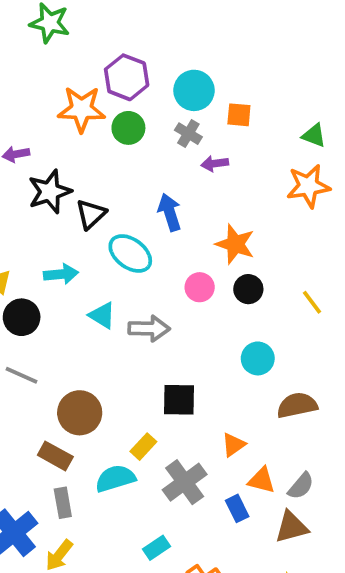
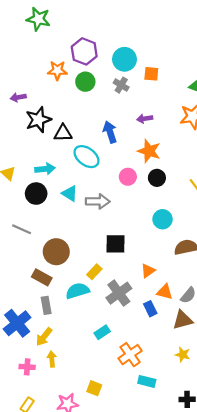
orange star: (82, 109) -> (57, 70), size x0.7
purple arrow: (215, 164) -> (145, 119), moved
black triangle: (91, 214) -> (63, 133), turned 42
black circle: (22, 317) -> (36, 194), moved

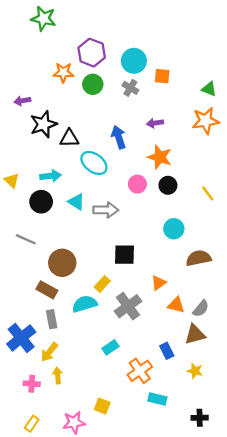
blue rectangle: (150, 309) -> (167, 351), moved

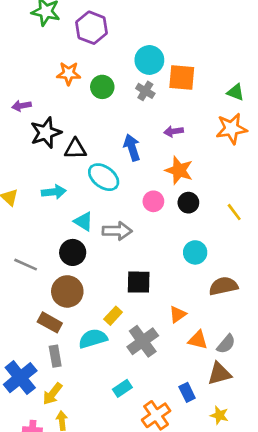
purple hexagon: (92, 53) -> (92, 28), moved
orange square: (162, 76) -> (182, 77), size x1.5
black circle: (41, 202) -> (73, 252), moved

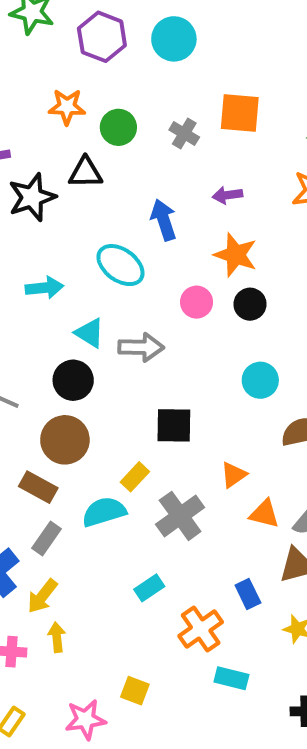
cyan circle: (149, 60) -> (174, 39), moved
black triangle: (75, 149) -> (86, 173), moved
gray rectangle: (55, 356) -> (46, 539), turned 45

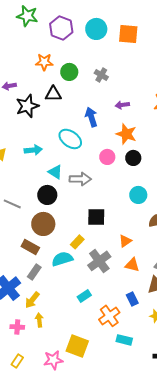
orange square: (240, 113) -> (128, 34), moved
orange triangle: (264, 514) -> (132, 265), moved
yellow square: (135, 691) -> (77, 346), size x1.6

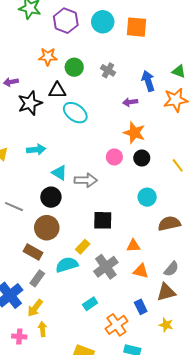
blue arrow: (91, 117) -> (148, 81), moved
cyan ellipse: (70, 139) -> (75, 113), moved
orange triangle: (125, 241) -> (133, 246), turned 32

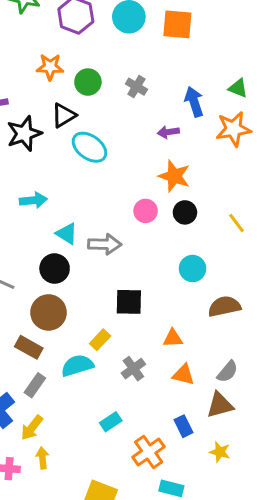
black triangle: (57, 90) -> (64, 115), turned -30
gray cross: (106, 267) -> (133, 369), size x0.7

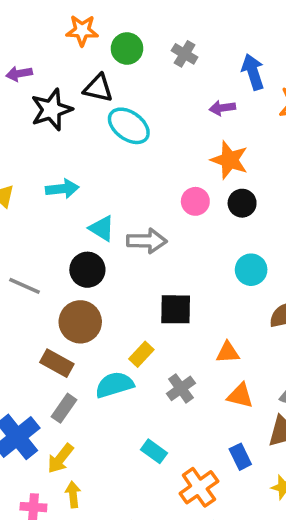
black triangle: (64, 115) -> (98, 88), turned 44
cyan rectangle: (111, 422) -> (154, 451), turned 70

